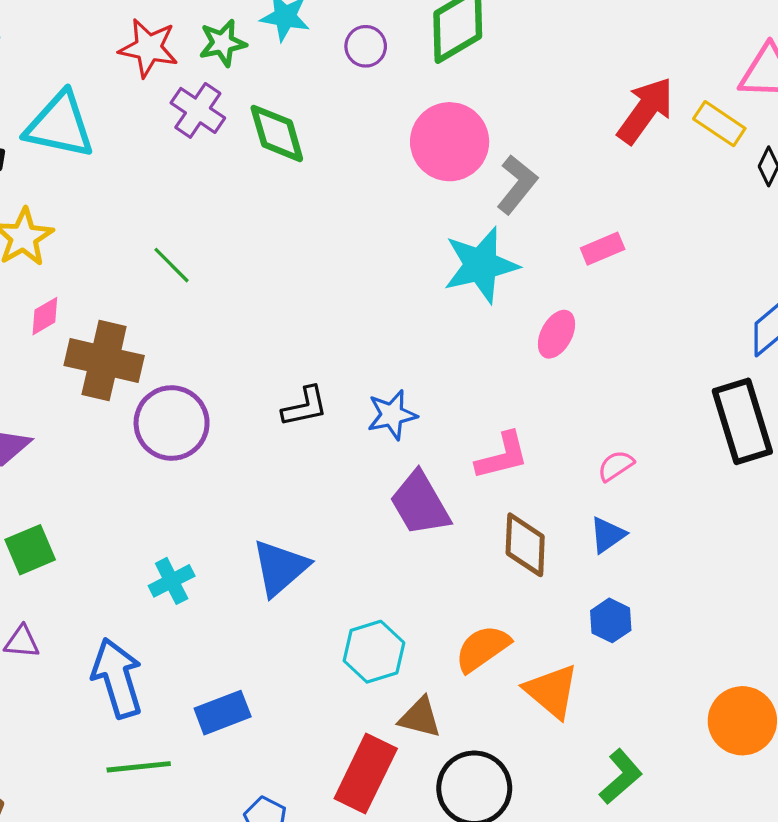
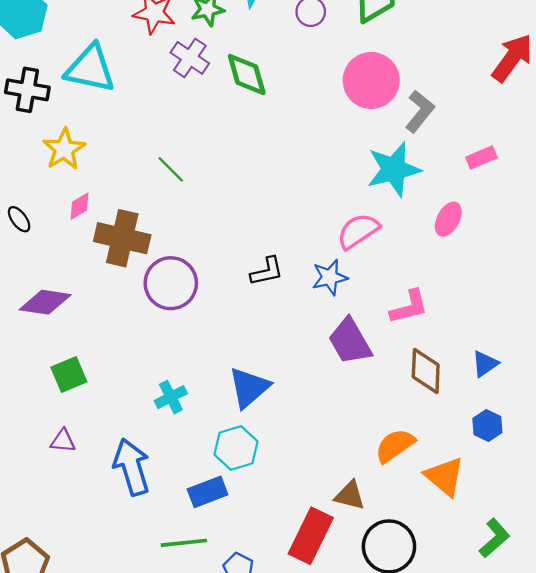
pink semicircle: (616, 466) -> (358, 231), moved, size x1.6
cyan hexagon: (374, 652) -> (236, 448), moved
green line: (139, 767) -> (184, 543), moved

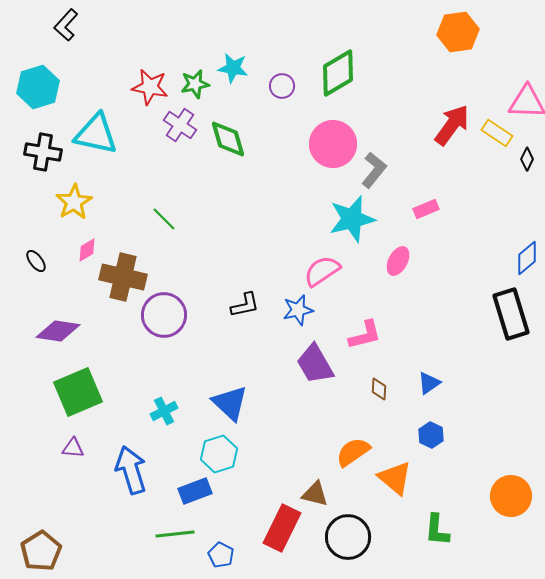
brown diamond: (426, 371) -> (379, 389), size x0.6
green square: (69, 374) -> (78, 392), size x1.6
blue triangle: (249, 388) -> (230, 403), turned -36
green L-shape: (494, 538) -> (437, 530), turned 136

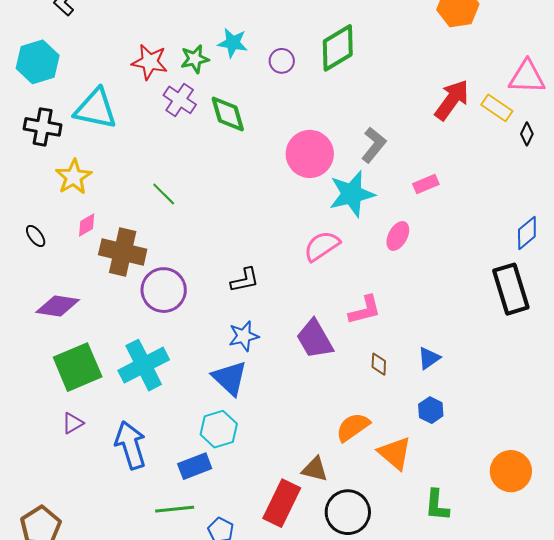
pink circle: (333, 144) -> (310, 154), moved
blue star: (298, 310) -> (244, 336), moved
cyan cross: (164, 411) -> (144, 365), moved, size x1.8
purple triangle: (73, 448) -> (73, 423), turned -35

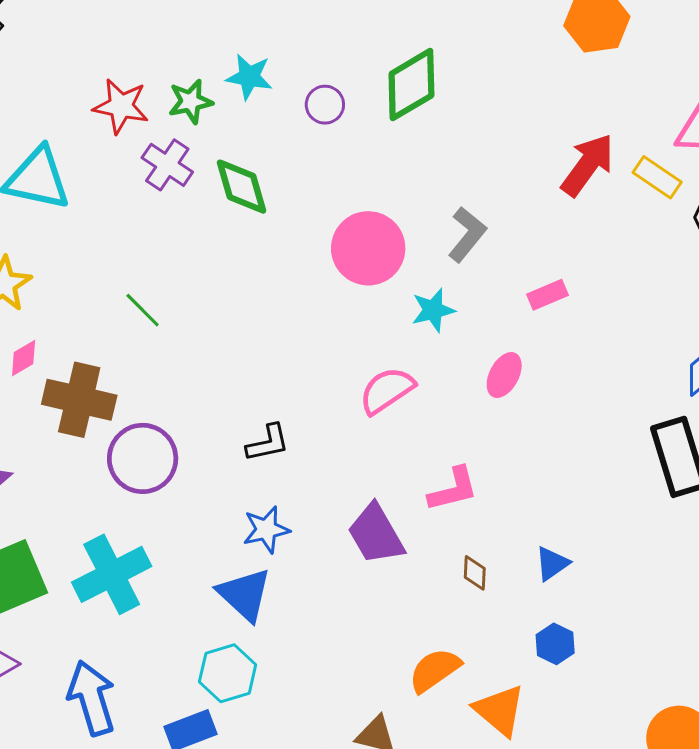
cyan star: (352, 194) -> (433, 310), size x0.6

